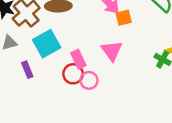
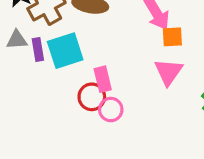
pink triangle: (112, 51) -> (168, 72), moved
purple rectangle: (27, 70) -> (38, 50), moved

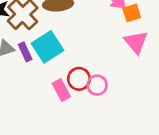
pink rectangle: (103, 79) -> (61, 90), moved

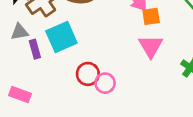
purple rectangle: (25, 52) -> (35, 49), moved
pink rectangle: (61, 90) -> (20, 94), moved, turned -50

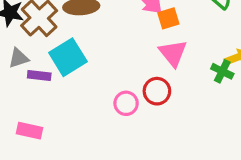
purple rectangle: (35, 49) -> (39, 76), turned -60
red circle: (88, 74) -> (157, 91), moved

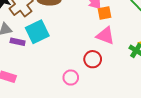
pink triangle: (173, 53) -> (105, 36), turned -36
pink circle: (126, 103) -> (71, 78), moved

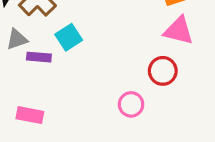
cyan square: (37, 32) -> (69, 37), size x0.7

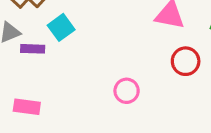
red circle: (163, 71) -> (186, 61), moved

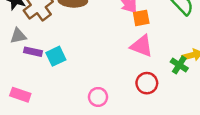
cyan square: (61, 27) -> (56, 56), moved

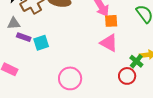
red circle: (147, 83) -> (127, 76), moved
pink circle: (98, 97) -> (70, 78), size x1.5

